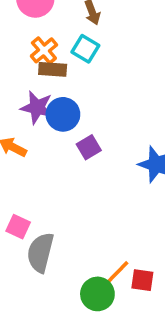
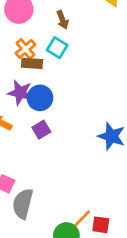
purple square: (89, 147) -> (41, 130), moved

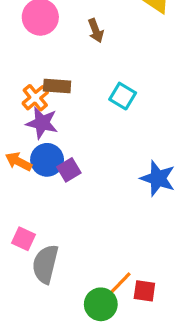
cyan square: (57, 48) -> (123, 96), moved
orange cross: (25, 49) -> (35, 98), moved
blue circle: (40, 98) -> (47, 160), moved

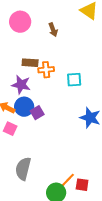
cyan square: (123, 96) -> (74, 80), moved, turned -35
orange cross: (35, 98) -> (46, 70), moved, turned 35
pink square: (24, 239) -> (10, 129), moved

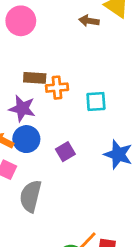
brown arrow: (53, 30) -> (89, 21), moved, turned 120
purple square: (37, 113) -> (65, 152), moved
gray semicircle: (23, 169) -> (31, 196), moved

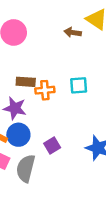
cyan square: (96, 102) -> (79, 85), moved
gray semicircle: (31, 196) -> (26, 168), moved

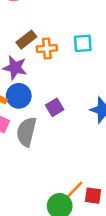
brown rectangle: (26, 82) -> (26, 40), turned -42

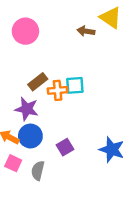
cyan square: (83, 43) -> (75, 85), moved
gray semicircle: (26, 132) -> (38, 171), size x0.7

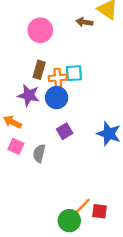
pink circle: (25, 31) -> (40, 30), moved
brown rectangle: (38, 82) -> (39, 70), turned -36
blue circle: (30, 136) -> (57, 98), moved

